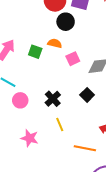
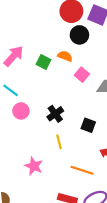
pink square: (73, 59) -> (82, 75), turned -32
black square: (87, 95) -> (88, 125), moved, turned -32
pink star: (30, 138) -> (34, 166), moved

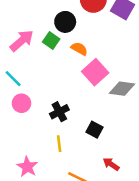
black circle: (79, 35) -> (65, 22), moved
green square: (43, 62) -> (51, 41), moved
pink square: (82, 75) -> (95, 72), size x1.5

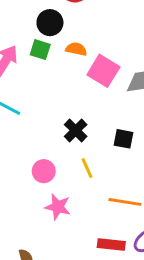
pink circle: (21, 103) -> (44, 171), moved

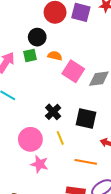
green square: (40, 50) -> (30, 56), turned -32
black square: (124, 139) -> (86, 118), size x1.5
pink circle: (44, 171) -> (30, 139), size x1.5

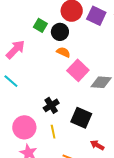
black circle: (37, 37) -> (60, 32), moved
green square: (30, 56) -> (40, 25), moved, turned 32

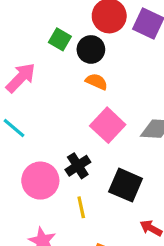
pink square: (78, 70) -> (108, 125), moved
pink circle: (24, 127) -> (40, 181), moved

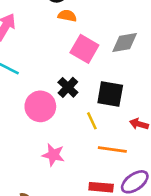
yellow line: (81, 207) -> (92, 121), moved

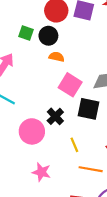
black square: (110, 94) -> (89, 109), moved

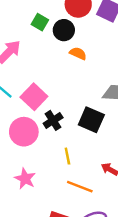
orange semicircle: (57, 57) -> (78, 53), moved
pink square: (70, 85) -> (34, 97), moved

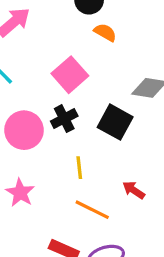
pink square: (34, 97) -> (70, 75), moved

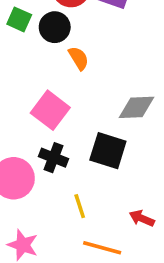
orange semicircle: (105, 32) -> (79, 58), turned 40
black cross: (64, 119) -> (53, 158), turned -30

